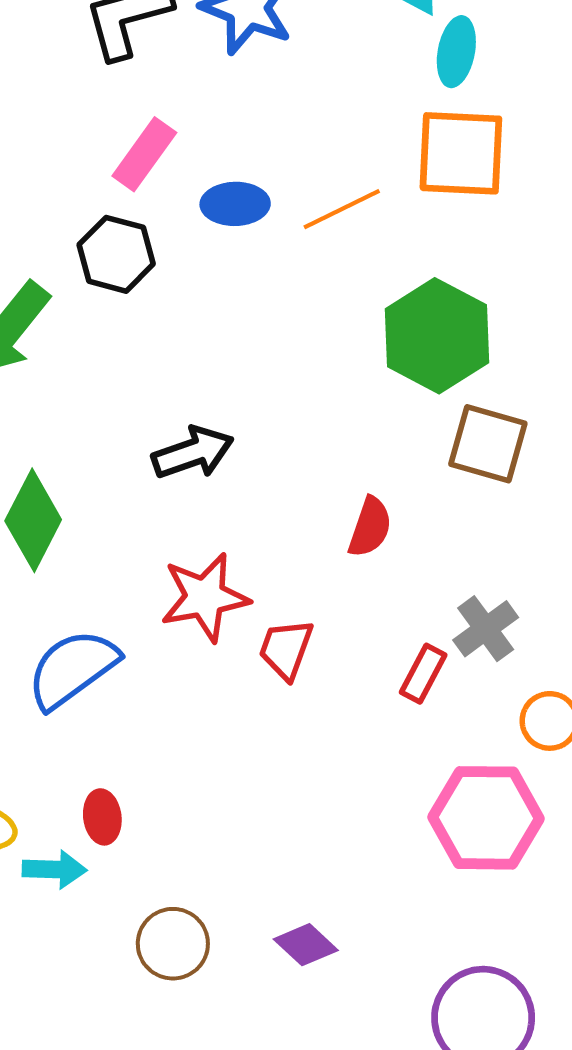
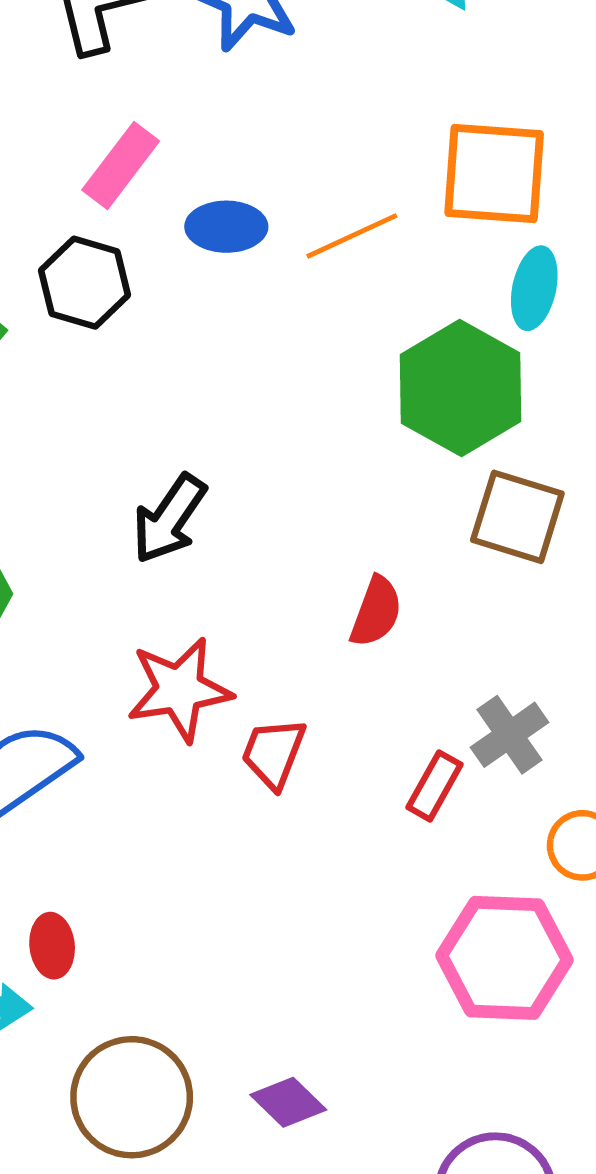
cyan ellipse: (456, 52) -> (534, 288), moved
black arrow: (193, 453) -> (169, 519), turned 142
brown circle: (173, 944) -> (132, 1097), size x1.4

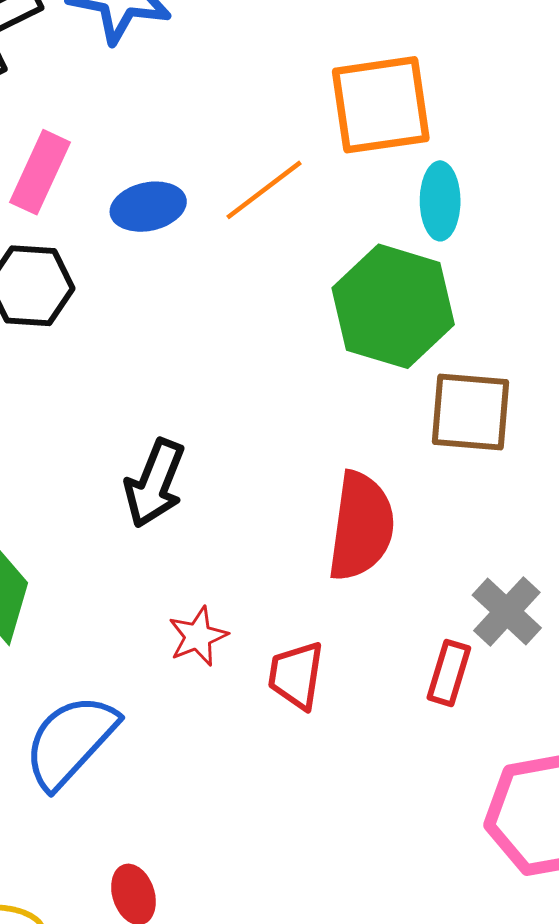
red semicircle: (376, 612) -> (361, 526), size x1.6
red star: (179, 689) -> (198, 636), size x0.6

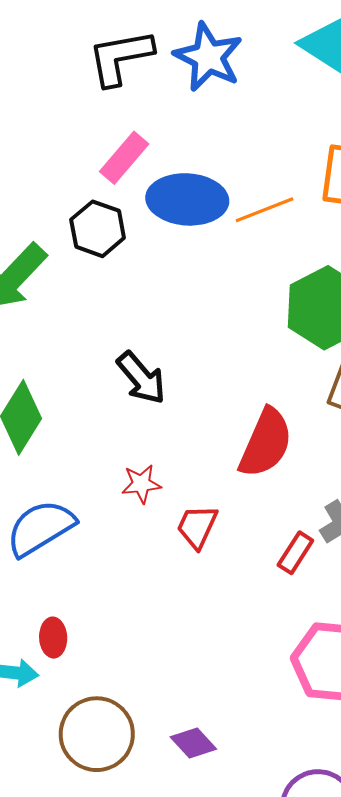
blue ellipse: (148, 207) -> (187, 199), size x1.6
black arrow: (155, 483) -> (141, 378), turned -78

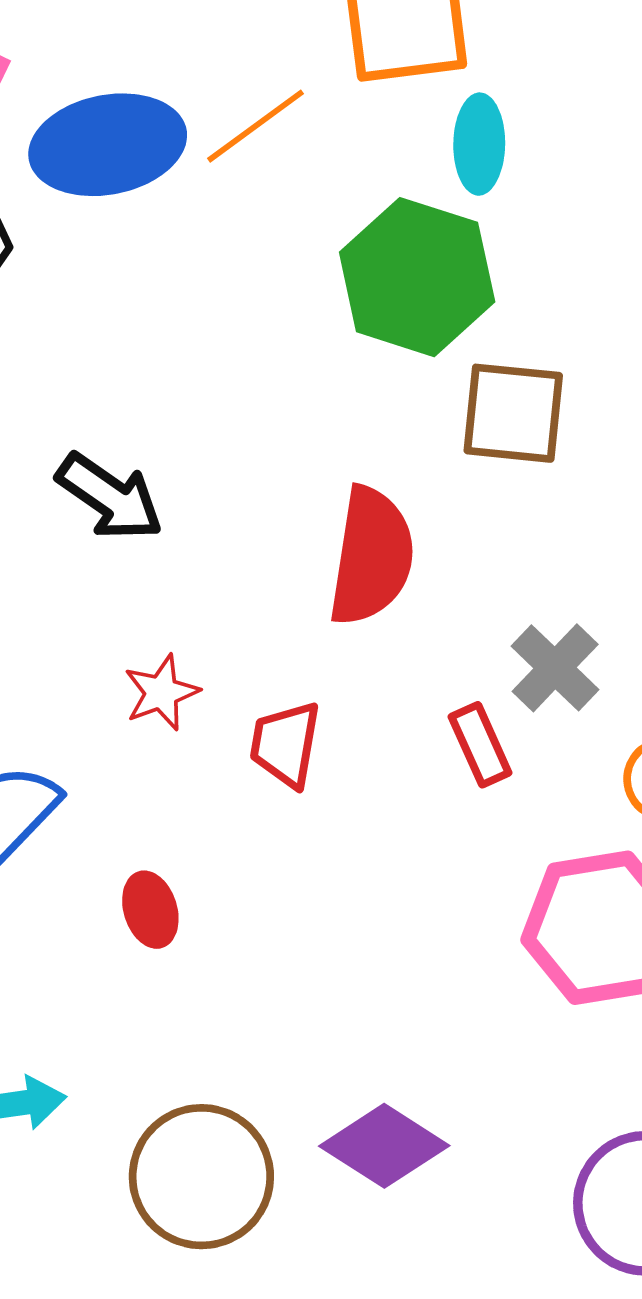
red rectangle: (295, 553) -> (480, 745), turned -42
red ellipse: (53, 638) -> (150, 910), moved
purple diamond: (193, 743) -> (384, 1146), size x1.4

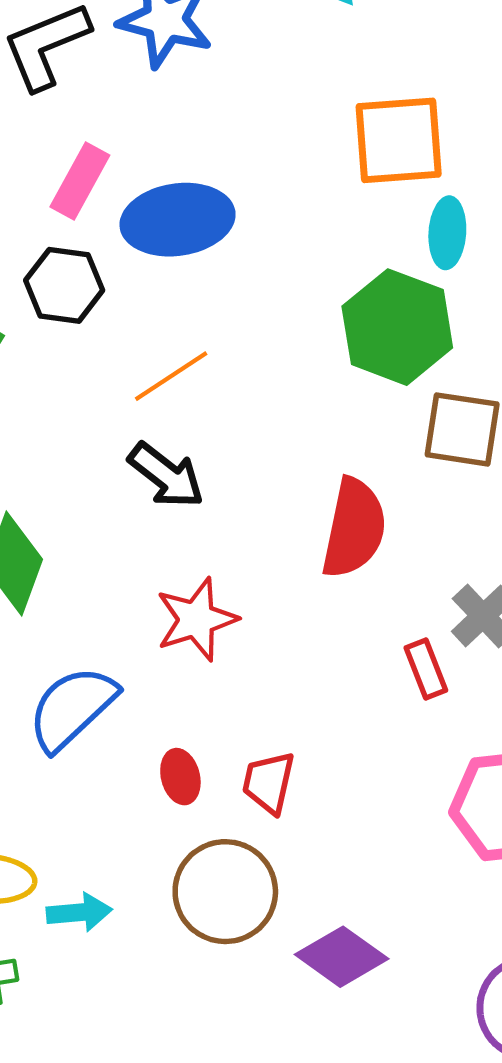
orange line: (256, 126) -> (171, 376), moved
red star: (161, 693) -> (196, 619), size x1.5
red trapezoid: (285, 744) -> (269, 782), moved
brown circle: (201, 1177) -> (225, 892), moved

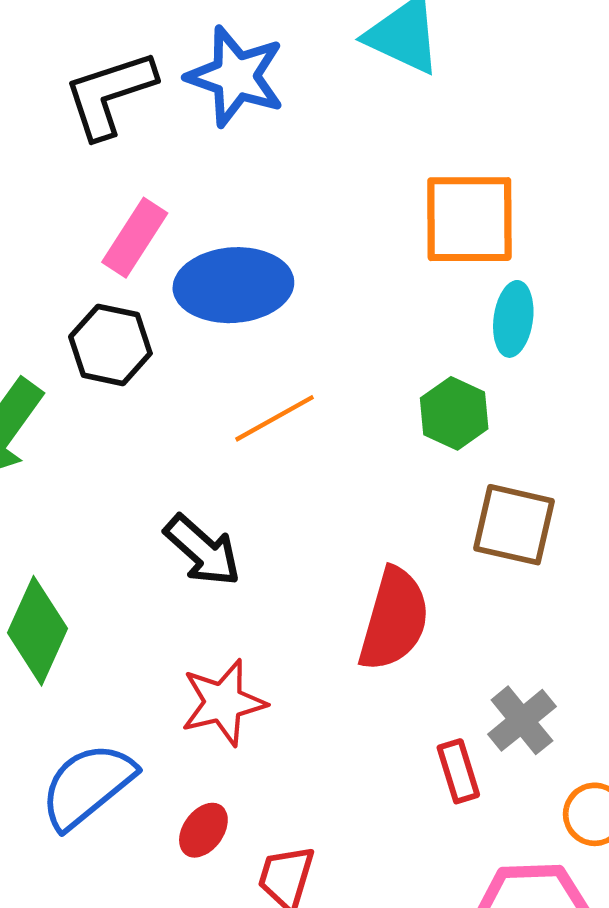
green hexagon: (397, 327) -> (454, 413), size x0.6
orange line: (171, 376) -> (274, 418), moved
red ellipse: (180, 777) -> (203, 830), moved, turned 46

